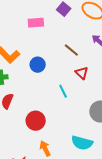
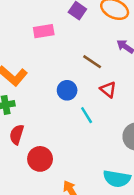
blue circle: (38, 65) -> (67, 90), moved
red circle: (36, 121) -> (40, 159), moved

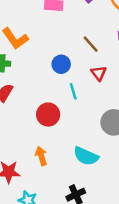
red circle: (40, 159) -> (48, 115), moved

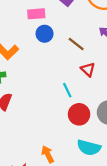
blue circle: (61, 64) -> (45, 34), moved
red circle: (48, 115) -> (79, 114), moved

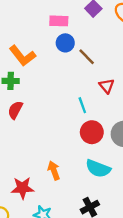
brown line: (76, 44) -> (87, 57), moved

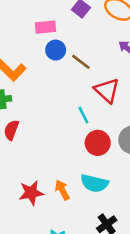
red triangle: (107, 86) -> (107, 90), size x1.5
cyan semicircle: (98, 168) -> (94, 183), moved
red star: (23, 188) -> (31, 193), moved

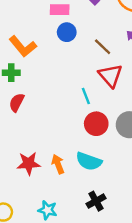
brown line: (81, 62) -> (103, 47), moved

